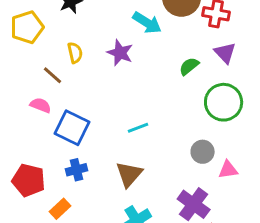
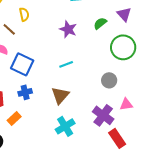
purple star: (120, 53) -> (68, 29), moved
pink triangle: (228, 170) -> (126, 104), moved

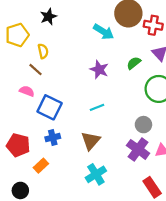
yellow semicircle: (24, 14) -> (43, 51), moved
purple cross: (103, 115) -> (138, 149), moved

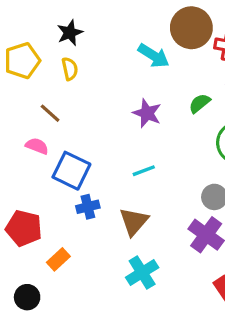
yellow semicircle: (43, 51) -> (70, 69), moved
blue cross: (53, 138) -> (88, 207), moved

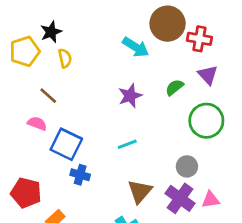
black star: (70, 33) -> (51, 32), moved
purple star: (147, 113) -> (130, 96), turned 30
blue cross: (88, 207) -> (80, 175), turned 30
brown triangle: (134, 222) -> (140, 191), moved

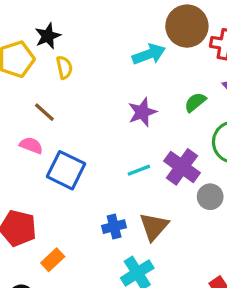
cyan arrow: (136, 47) -> (149, 54), turned -52
blue cross: (80, 175) -> (114, 227), moved, turned -30
purple cross: (180, 198) -> (182, 167), moved

